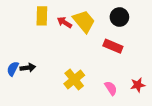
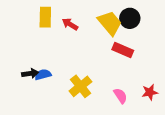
yellow trapezoid: (84, 21) -> (110, 23), moved
blue semicircle: (13, 69) -> (43, 75), moved, turned 48

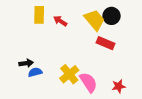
blue semicircle: (43, 75) -> (35, 72), moved
red star: (150, 92) -> (119, 86), moved
pink semicircle: (120, 96) -> (88, 82), moved, size x1.5

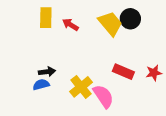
red rectangle: (105, 43) -> (123, 72), moved
black arrow: (26, 63) -> (47, 72), moved
red star: (119, 86) -> (154, 73), moved

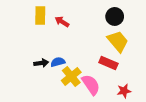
yellow trapezoid: (110, 23) -> (118, 41), moved
red star: (154, 73) -> (124, 91), moved
blue semicircle: (41, 85) -> (58, 62), moved

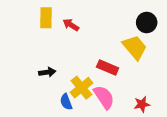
black circle: (115, 16) -> (147, 22), moved
blue semicircle: (58, 62) -> (66, 102), moved, turned -96
red rectangle: (108, 63) -> (108, 68), moved

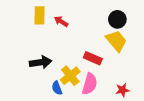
black circle: (147, 22) -> (117, 19), moved
black arrow: (47, 72) -> (41, 62), size x1.5
pink semicircle: (104, 97) -> (90, 84), turned 50

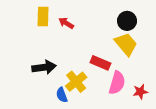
pink semicircle: (90, 84) -> (117, 83), moved
red star: (122, 90) -> (140, 92), moved

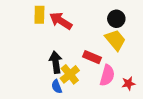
red arrow: (66, 23) -> (61, 21), size x1.6
black arrow: (44, 67) -> (56, 62), moved, turned -90

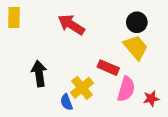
yellow rectangle: (39, 15) -> (14, 17), moved
black arrow: (56, 62) -> (39, 74), moved

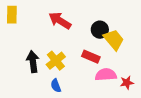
black circle: (137, 22) -> (100, 30), moved
yellow cross: (82, 88) -> (56, 61), moved
pink semicircle: (126, 89) -> (106, 75), turned -110

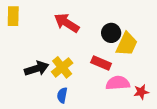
yellow trapezoid: (114, 40) -> (127, 44), turned 65
black arrow: (33, 62) -> (37, 69), turned 80
blue semicircle: (56, 86) -> (62, 95), turned 32

